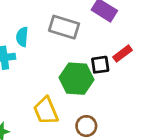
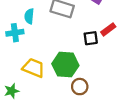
green hexagon: (77, 79) -> (65, 65), moved
yellow trapezoid: (46, 111) -> (34, 68), moved, turned 135

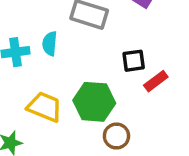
cyan semicircle: (29, 16) -> (50, 44), moved
red rectangle: (108, 29) -> (156, 81), moved

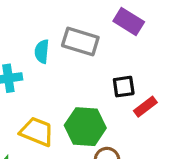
cyan semicircle: (50, 44) -> (42, 52), moved

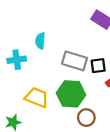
gray rectangle: (80, 41) -> (75, 61), moved

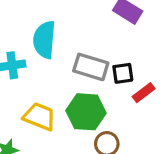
cyan semicircle: (40, 41) -> (44, 40), size x1.6

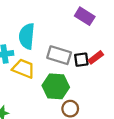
red rectangle: (144, 93) -> (96, 57), moved
yellow trapezoid: (40, 117) -> (23, 69), moved

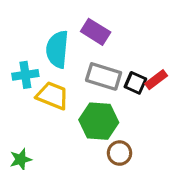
purple rectangle: (85, 16) -> (96, 32), moved
black square: (81, 60) -> (135, 83), turned 32

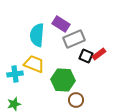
cyan cross: (25, 75) -> (15, 74), moved
gray rectangle: (104, 76) -> (74, 39), moved, turned -40

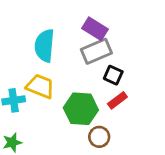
purple rectangle: (61, 24) -> (95, 29), moved
red rectangle: (99, 54) -> (117, 100), moved

